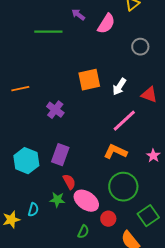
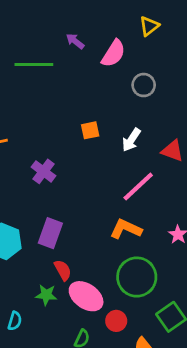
gray circle: (140, 47) -> (144, 85), moved
orange square: (89, 80) -> (90, 130), size x0.6
cyan semicircle: (33, 210) -> (15, 321), moved

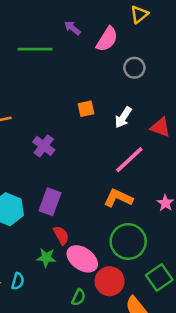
red circle: (116, 321) -> (110, 281), size x1.5

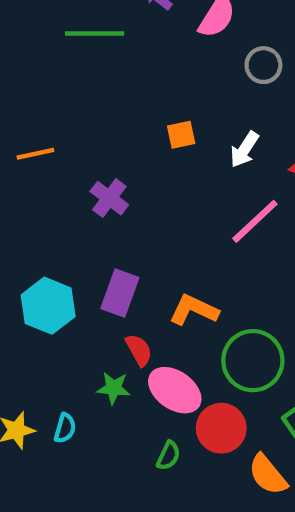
orange L-shape: (118, 198) -> (194, 310), moved

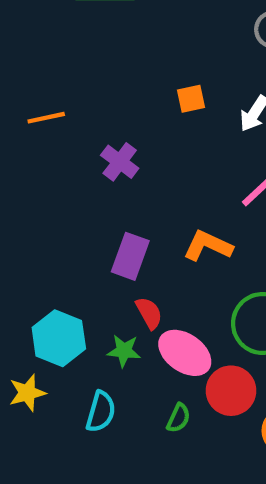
cyan hexagon: (48, 306) -> (59, 338), moved
orange L-shape: (194, 310) -> (208, 246), moved
cyan semicircle: (65, 428) -> (101, 412), moved, size x1.4

